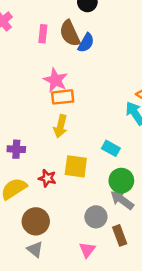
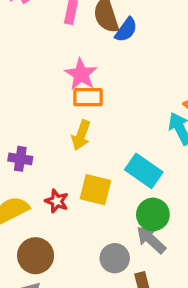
cyan rectangle: (111, 148) -> (144, 171), size x1.5

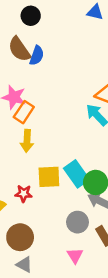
orange rectangle: (88, 97) -> (24, 112), turned -40
cyan rectangle: (144, 171) -> (76, 174), moved, turned 36

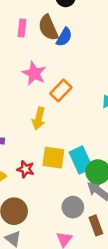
orange rectangle: (24, 112) -> (61, 91), moved

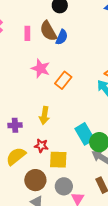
yellow arrow: (39, 118) -> (44, 115), moved
yellow square: (53, 158) -> (58, 160), moved
gray circle: (73, 207) -> (64, 186), moved

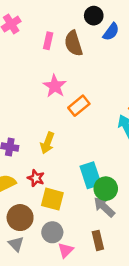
blue semicircle: (62, 37) -> (111, 32), moved

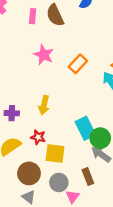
orange rectangle: (79, 106) -> (78, 64), moved
brown rectangle: (98, 240) -> (88, 177), moved

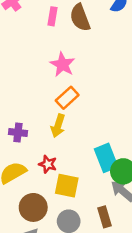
orange rectangle: (78, 64) -> (67, 98), moved

